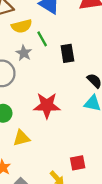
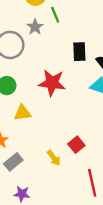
black rectangle: (67, 53) -> (79, 52), moved
red square: (78, 163) -> (76, 145), turned -35

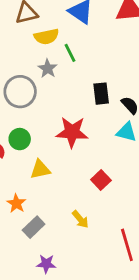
red square: (76, 145) -> (101, 180), moved

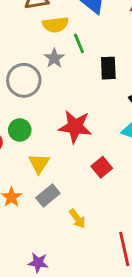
black rectangle: (101, 94) -> (108, 68), moved
yellow triangle: (40, 169) -> (39, 163), turned -50
red square: (101, 180) -> (102, 167), moved
gray rectangle: (34, 227) -> (48, 195), moved

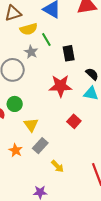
red star: (75, 127) -> (60, 86), moved
yellow arrow: (77, 219) -> (57, 166), moved

